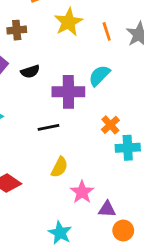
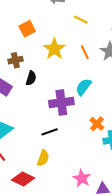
black semicircle: (30, 72) -> (31, 78), moved, turned -48
yellow semicircle: (59, 167) -> (43, 158), moved

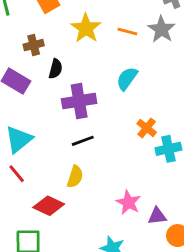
orange line: (85, 52) -> (127, 32), turned -48
purple cross: (61, 103) -> (79, 101), moved

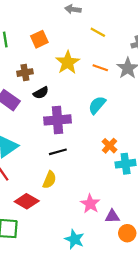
black semicircle: (56, 69) -> (41, 93), turned 42

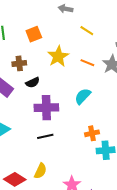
orange cross: (110, 146) -> (92, 133), turned 32
yellow semicircle: (49, 180) -> (40, 171), moved

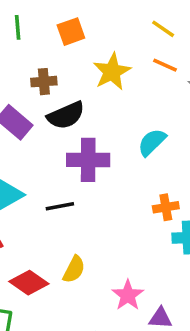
orange line: (87, 63) -> (165, 65), moved
black semicircle: (33, 82) -> (66, 115), size x1.5
black line: (45, 136) -> (60, 206), moved

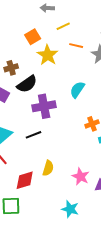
yellow line: (163, 29) -> (63, 26), moved, turned -48
orange square: (71, 32) -> (33, 37), moved
red diamond: (29, 283) -> (25, 180), turned -40

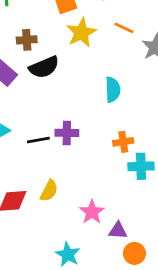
cyan semicircle: (77, 90) -> (113, 90), turned 132
purple cross: (44, 106) -> (67, 133), moved, size x0.7

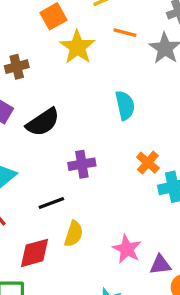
black semicircle: (44, 67) -> (43, 122), moved
black line: (38, 140) -> (51, 203), moved
orange cross: (123, 142) -> (148, 163), turned -30

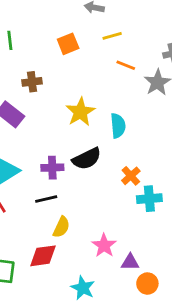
yellow star: (77, 47) -> (80, 112), moved
black semicircle: (43, 122) -> (87, 159), moved
purple cross: (82, 164) -> (52, 168), moved
red diamond: (34, 253) -> (43, 256), moved

